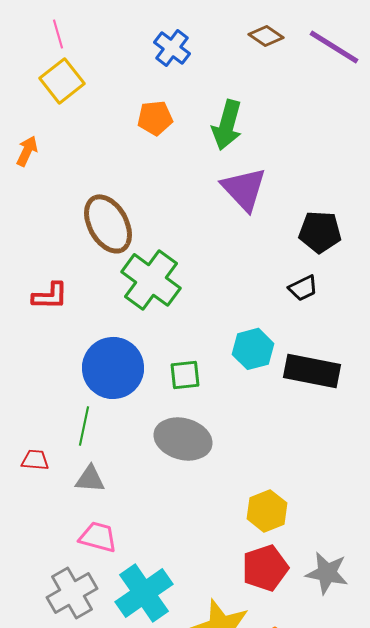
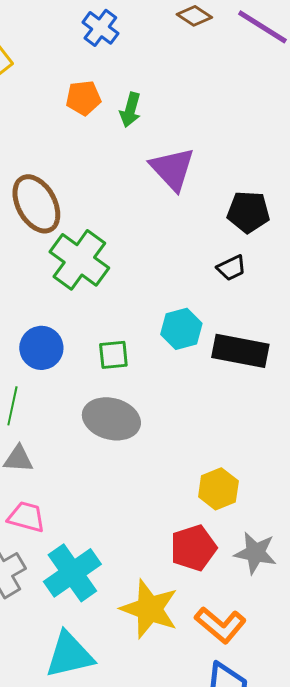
green arrow: (227, 125) -> (130, 110), moved, size x0.7
blue circle: (113, 368) -> (41, 348), size x0.7
yellow hexagon: (267, 511) -> (218, 489), moved

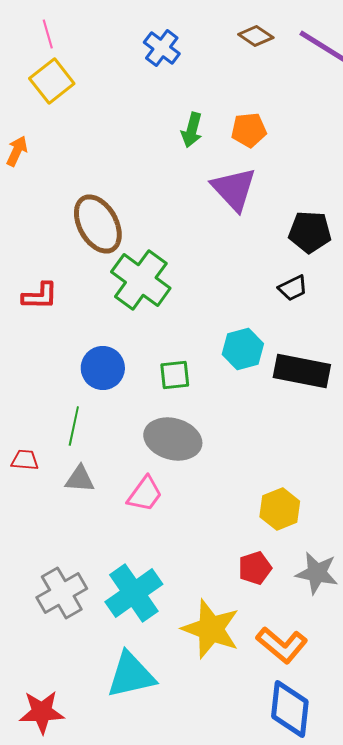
orange pentagon: (83, 98) -> (249, 130), moved
pink trapezoid: (26, 517) -> (145, 494), moved, turned 111
red pentagon: (193, 548) -> (255, 568), size x0.7

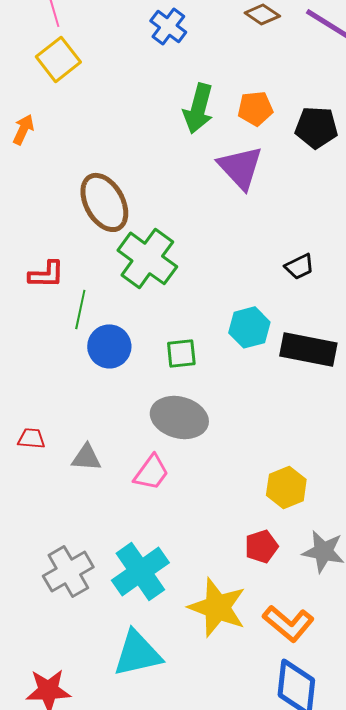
green arrow: (192, 130) -> (198, 108), size x1.4
black pentagon: (310, 232) -> (316, 127), moved
green line: (74, 426) -> (80, 309), moved

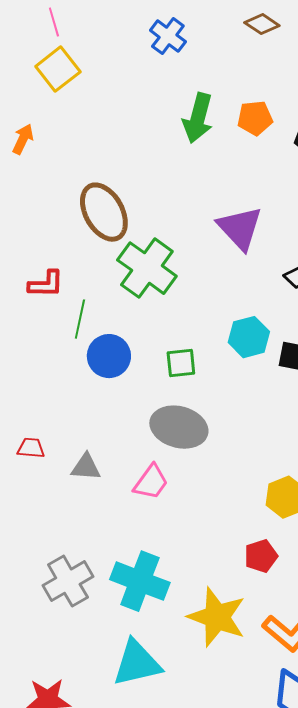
purple triangle: (240, 167) -> (240, 228), moved
cyan cross: (140, 571) -> (140, 581), turned -34

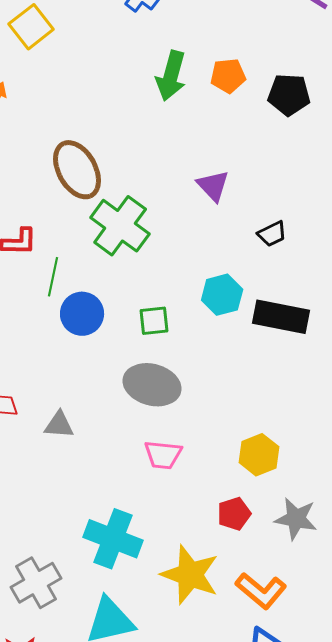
purple triangle: (240, 228) -> (213, 186), size x0.7
pink trapezoid: (151, 482) -> (163, 455), moved, turned 60
gray cross: (68, 581) -> (36, 583), moved

